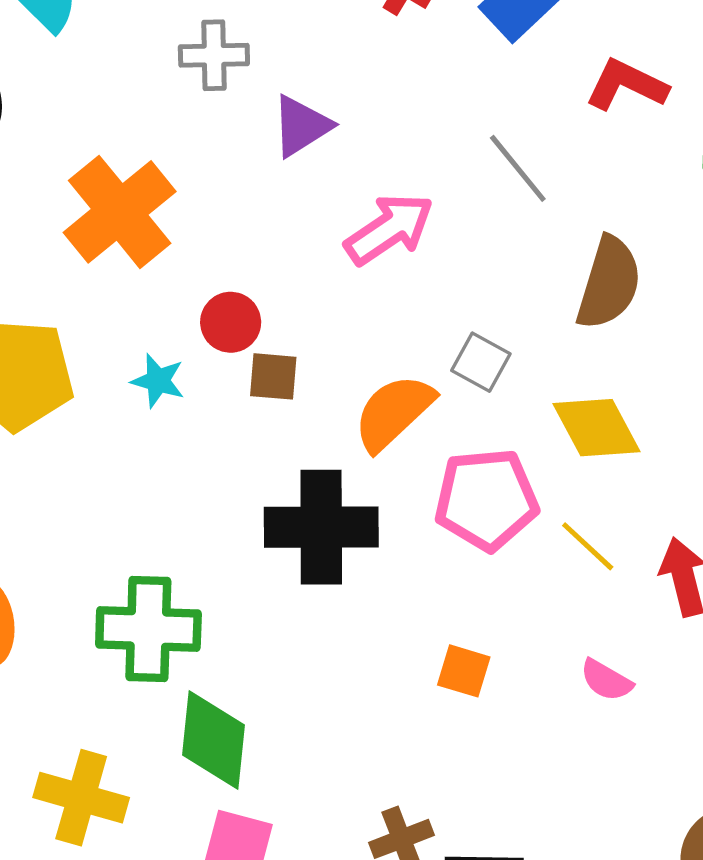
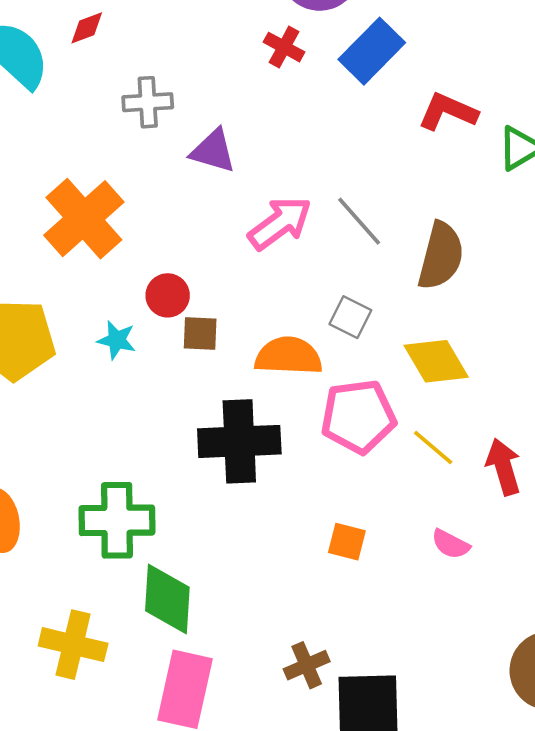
purple triangle: (301, 126) -> (213, 151), turned 51
gray line: (518, 168) -> (359, 221), moved
orange semicircle: (394, 412) -> (288, 356), turned 48

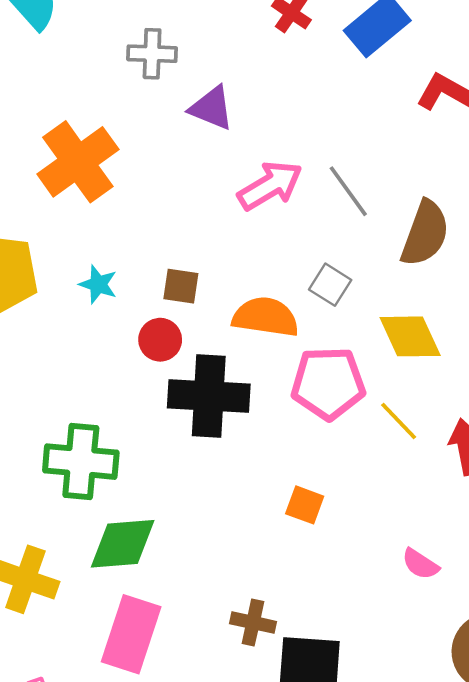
red circle: (168, 295) -> (160, 340), moved
pink semicircle: (451, 544) -> (420, 564), moved
green diamond: (167, 599) -> (123, 544), turned 76
brown cross: (307, 665) -> (253, 623), turned 30

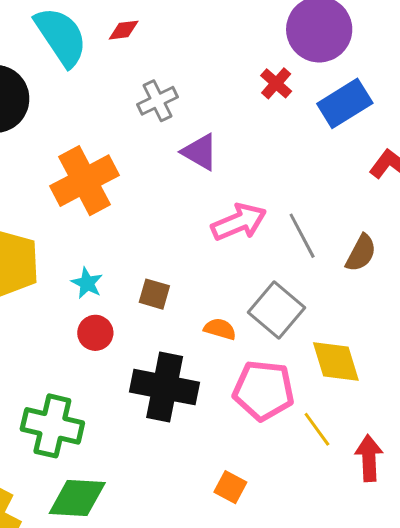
gray cross: (152, 54) -> (158, 101), turned -36
brown semicircle: (425, 233) -> (361, 253), moved, size x0.7
gray square: (330, 285) -> (277, 310), size x1.6
orange semicircle: (265, 317) -> (220, 329), size x0.6
red circle: (160, 340) -> (95, 333), moved

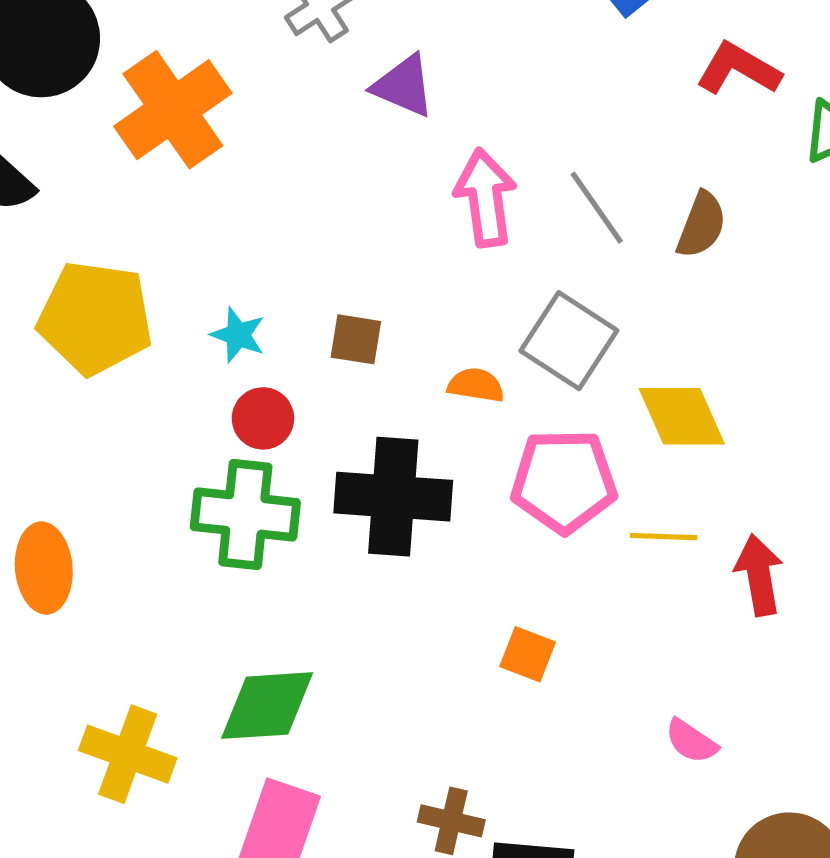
orange cross: (84, 181) -> (173, 110), moved
pink arrow: (239, 222) -> (485, 198), turned -68
green cross: (52, 426) -> (245, 515), moved
yellow line: (317, 429) -> (664, 537), turned -45

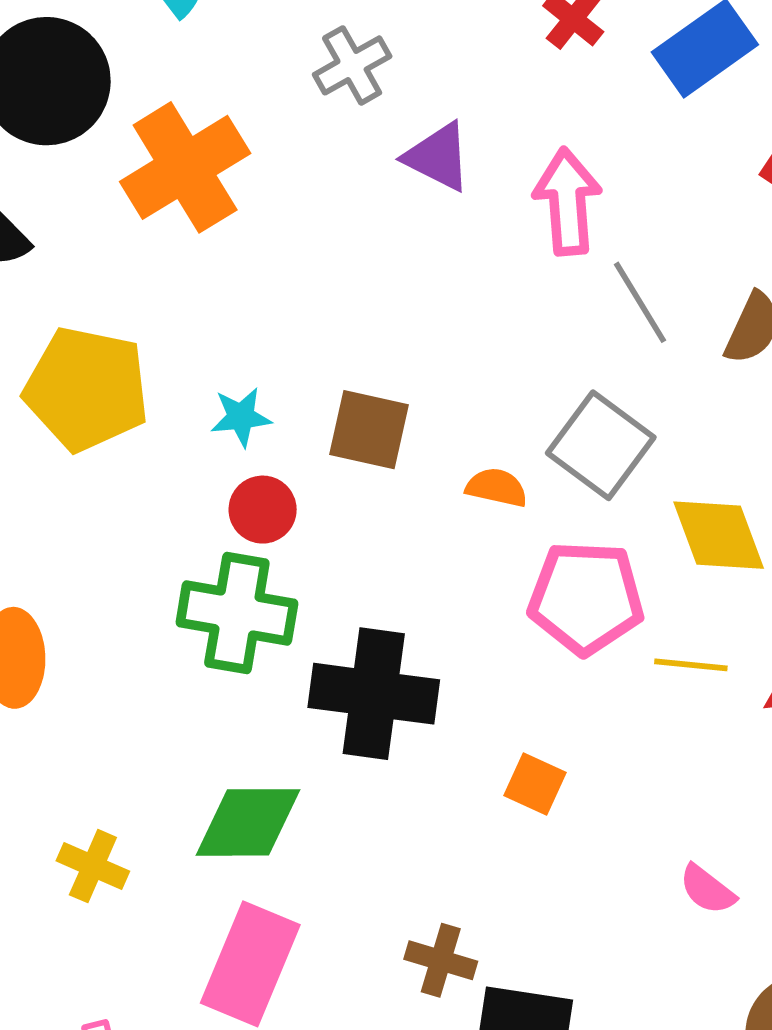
pink arrow: (485, 198) -> (567, 202), moved
cyan star: (238, 335) -> (241, 417), turned -30
brown square: (356, 339) -> (369, 430), size x1.4
black cross: (393, 497) -> (374, 694), moved
yellow cross: (128, 754) -> (93, 866), size x0.7

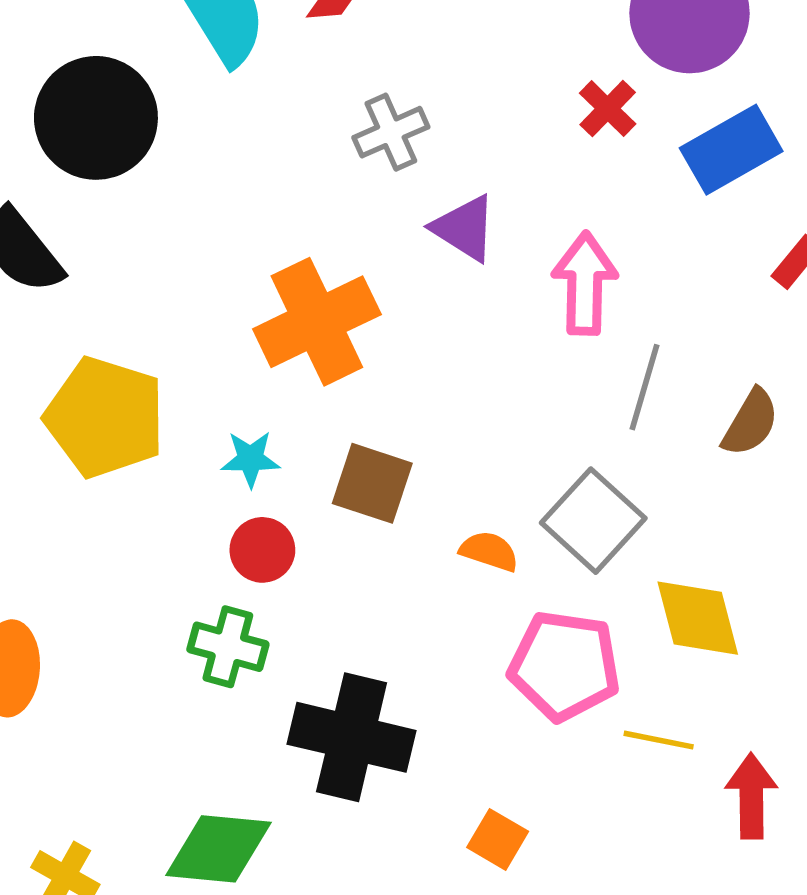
orange cross: (185, 167) -> (317, 322), moved
gray line: (640, 302) -> (645, 387), turned 42
green cross: (237, 613) -> (228, 647), size x0.7

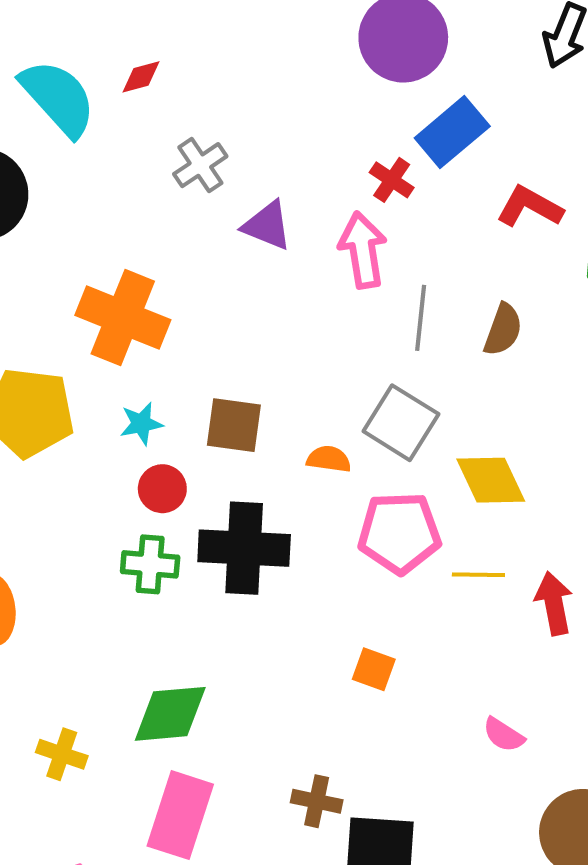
red cross: (608, 109) -> (392, 180), moved
orange cross: (317, 322) -> (123, 317), moved, turned -32
black cross: (352, 737) -> (244, 548), moved

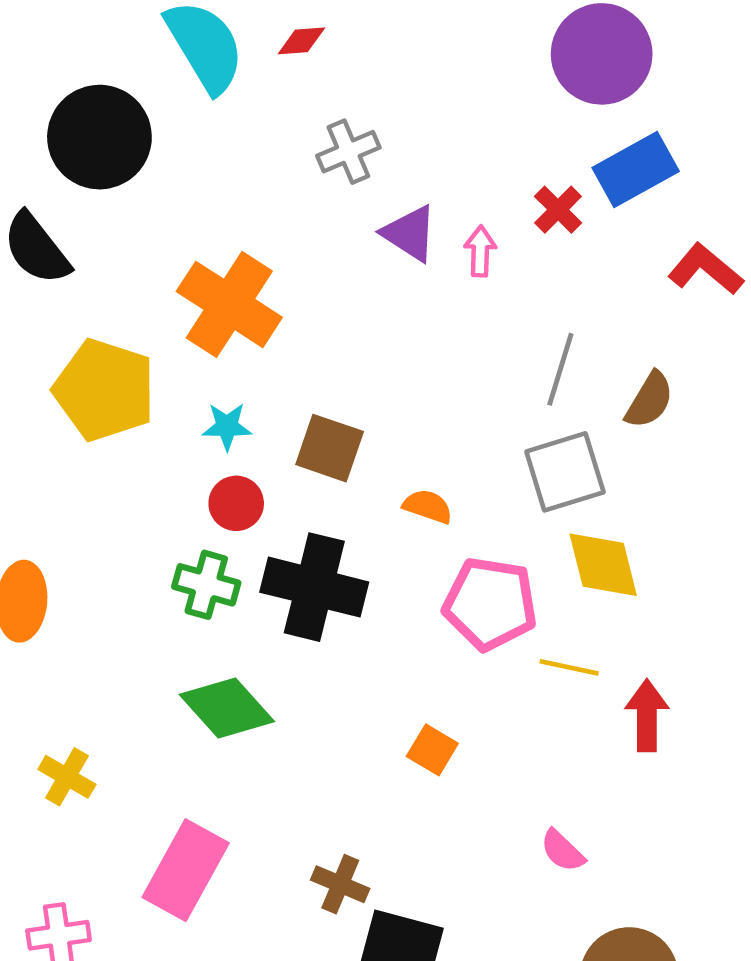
pink arrow: (363, 250) -> (480, 251), moved, size x0.6
gray square: (401, 423) -> (565, 472), moved, turned 30
green diamond: (170, 714) -> (227, 708), moved, turned 42

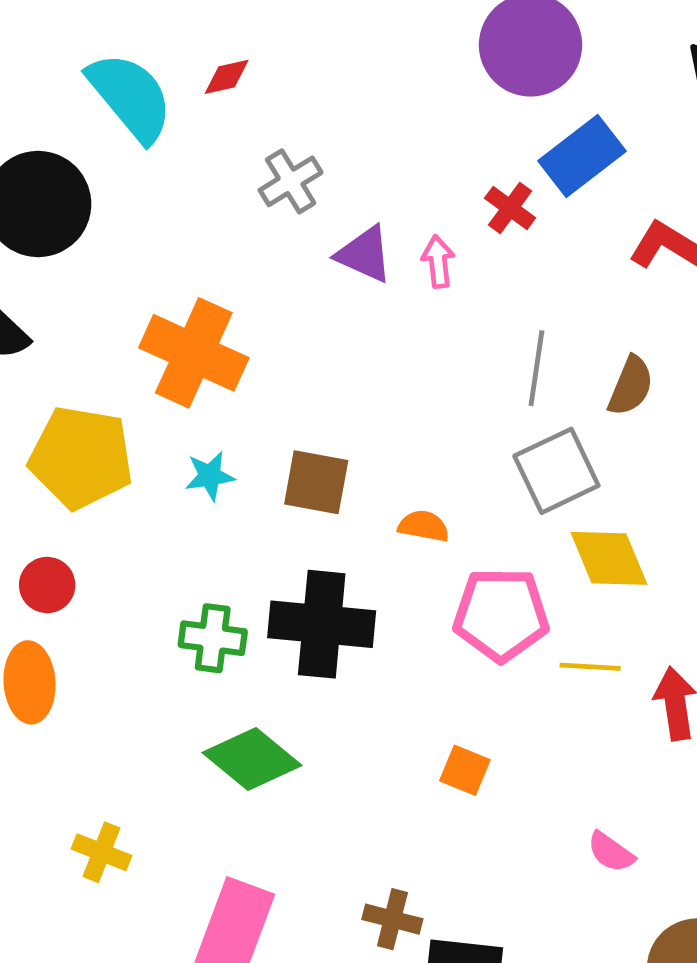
red circle: (236, 503) -> (47, 585), moved

